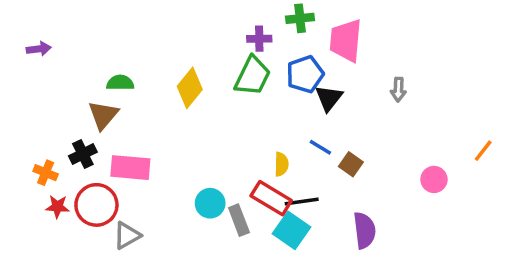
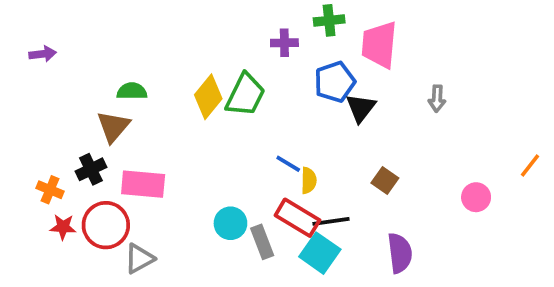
green trapezoid: (252, 76) -> (245, 95), moved
blue line: (320, 147) -> (288, 164), moved

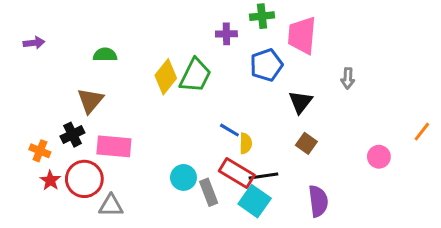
green semicircle: (132, 91) -> (105, 55), moved
black triangle: (361, 108) -> (300, 102), moved
red star: (63, 227) -> (50, 180), turned 30
gray triangle: (139, 259) -> (111, 206), turned 30

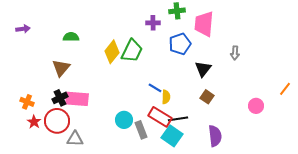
black cross: (72, 135) -> (60, 98), moved

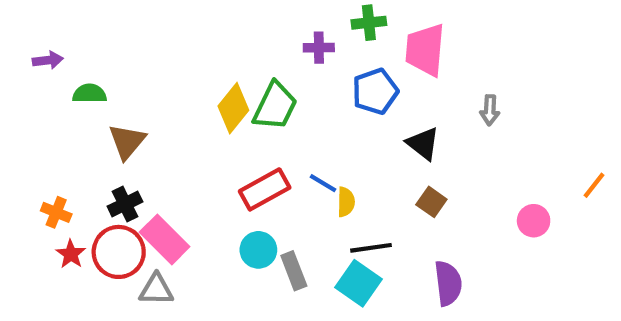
green semicircle: (71, 37) -> (90, 94), moved
black triangle: (203, 69) -> (423, 144), turned -30
pink rectangle: (77, 99) -> (165, 239), moved, turned 40
red rectangle: (160, 117) -> (265, 189), moved, turned -60

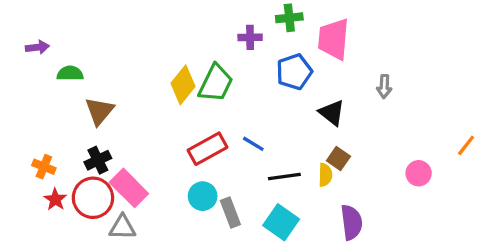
yellow semicircle: (346, 202) -> (325, 175), moved
black line: (371, 248) -> (284, 177), moved

